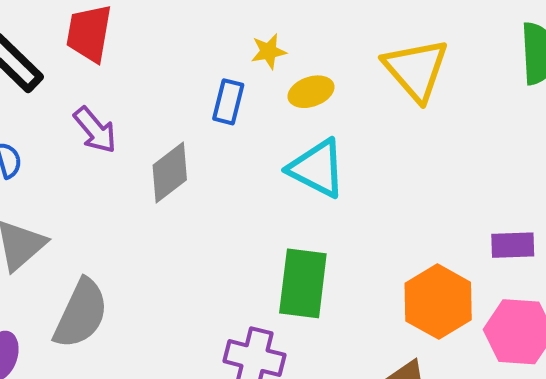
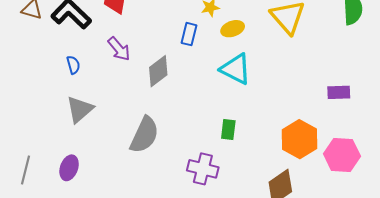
purple rectangle: (513, 245) -> (339, 92), moved
green rectangle: (303, 283) -> (228, 130), size x0.6
gray semicircle: (81, 314) -> (144, 135), moved

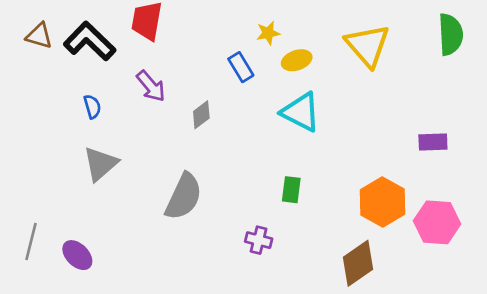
blue rectangle: (189, 34) -> (241, 67), turned -45
gray diamond: (158, 71) -> (201, 115), size x0.7
purple ellipse: (69, 168) -> (77, 255), moved, turned -65
purple cross: (203, 169) -> (259, 240), size x0.7

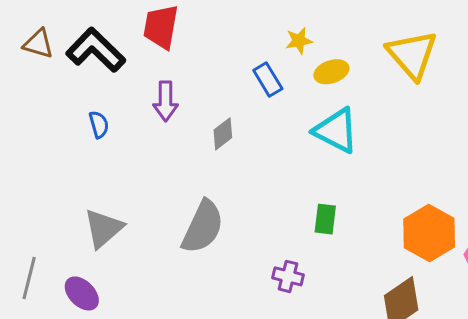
purple arrow: (151, 86) -> (166, 101), turned 40
gray triangle: (101, 164) -> (103, 228), moved

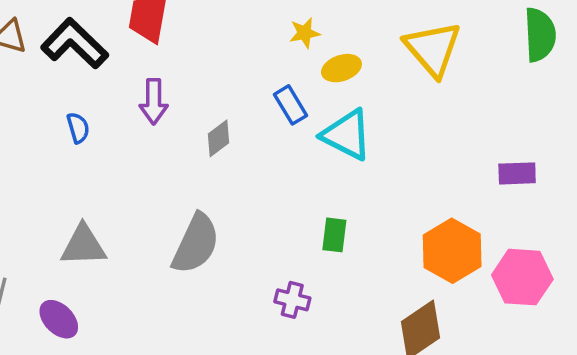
blue rectangle: (268, 79) -> (291, 105), moved
gray triangle: (103, 228) -> (83, 245), turned 39

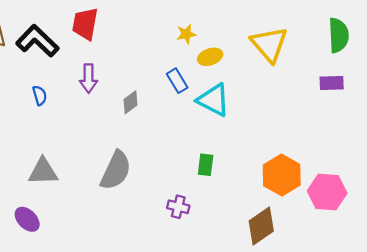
purple rectangle: (517, 173) -> (332, 83), moved

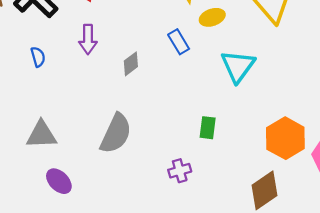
cyan triangle: (213, 100) -> (238, 66), moved, turned 39
purple cross: (178, 207) -> (180, 171), turned -30
purple ellipse: (27, 219) -> (59, 181), moved

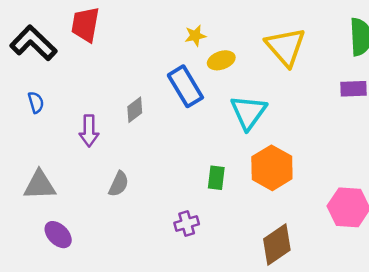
purple arrow: (88, 39) -> (89, 131), moved
blue rectangle: (179, 42) -> (185, 86), size x1.5
gray semicircle: (116, 134) -> (119, 184), size x0.6
orange hexagon: (285, 138) -> (272, 168), moved

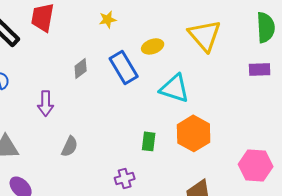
yellow star: (195, 36) -> (108, 19), moved
gray diamond: (135, 110) -> (81, 68), moved
cyan triangle: (248, 112) -> (175, 88), turned -48

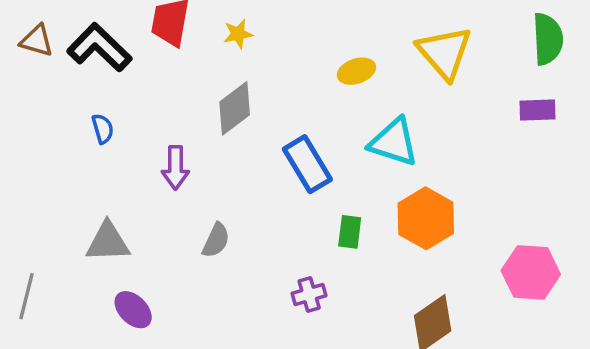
yellow star: (108, 19) -> (238, 34), moved
blue rectangle: (124, 67) -> (307, 164), moved
gray diamond: (81, 68) -> (235, 108), size x1.5

